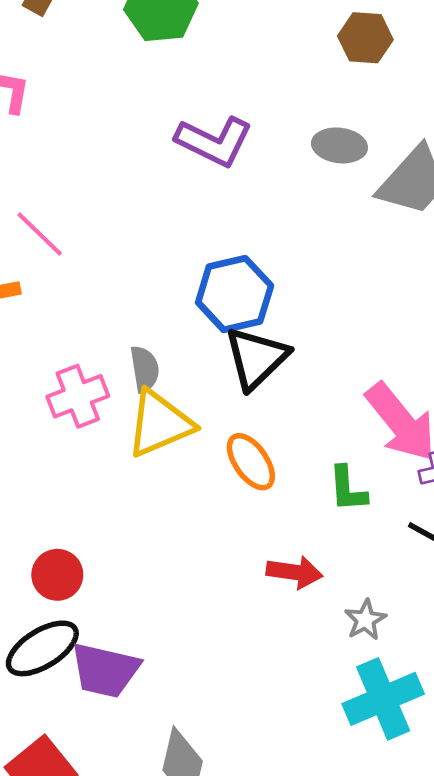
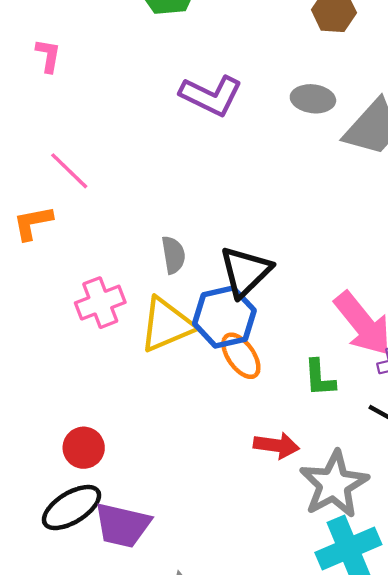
blue hexagon: (235, 294) -> (224, 317), moved
gray semicircle: (145, 369) -> (173, 255), moved
gray star: (365, 620) -> (334, 484), size x2.0

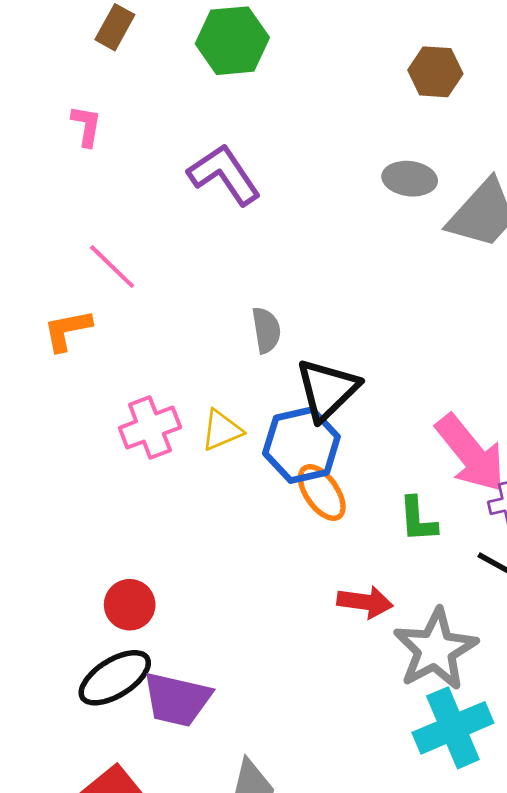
purple L-shape: (211, 95) -> (224, 175), moved, turned -150
gray semicircle: (173, 255) -> (266, 330), moved
yellow triangle: (167, 325) -> (222, 430), moved, size x0.6

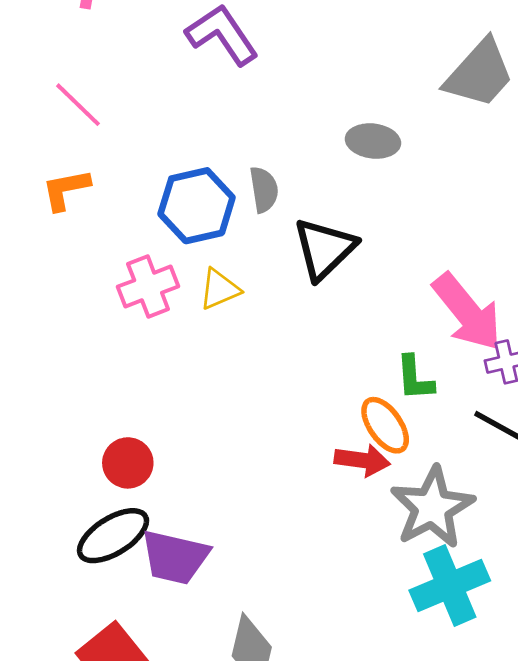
gray ellipse: (410, 179) -> (373, 141), moved
pink line: (112, 267) -> (78, 105), moved
blue hexagon: (301, 445) -> (197, 206), moved
orange ellipse: (322, 492) -> (385, 425), moved

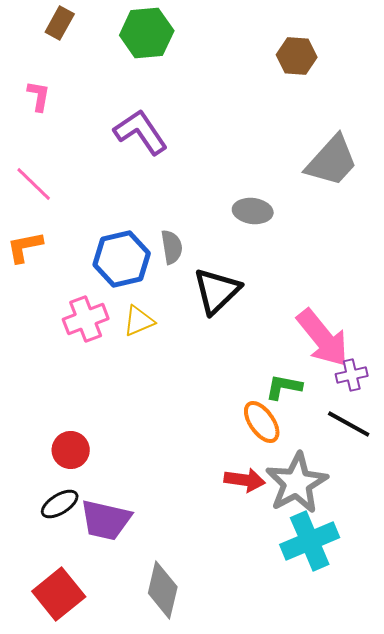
green L-shape: (415, 378) -> (284, 387), turned 105
red arrow: (362, 460) -> (245, 480), moved
black ellipse: (113, 536) -> (60, 504), size x0.7

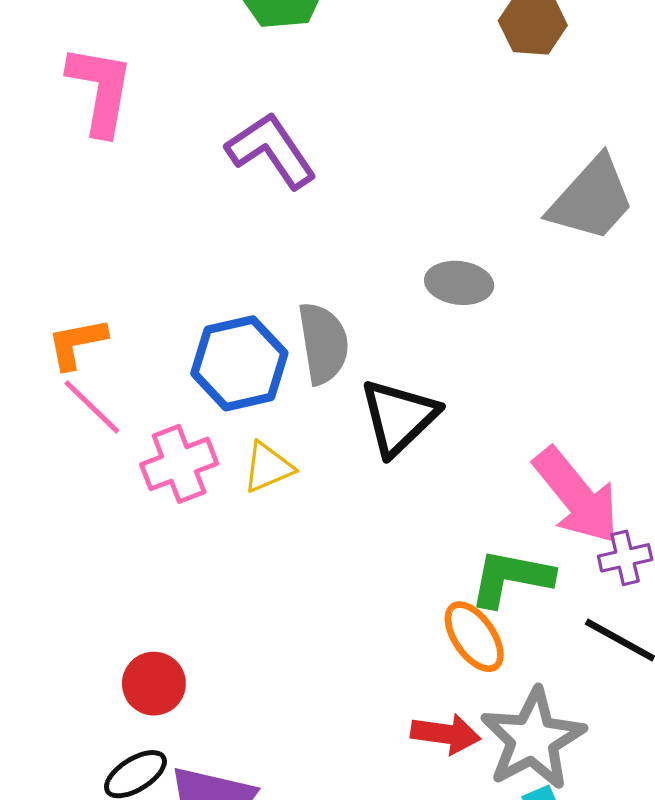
pink L-shape: (39, 96) -> (100, 90), size x1.8
pink line: (34, 184) -> (92, 407), moved
gray semicircle: (172, 247) -> (323, 343), size x1.4
green L-shape: (284, 387) -> (511, 578), size x1.4

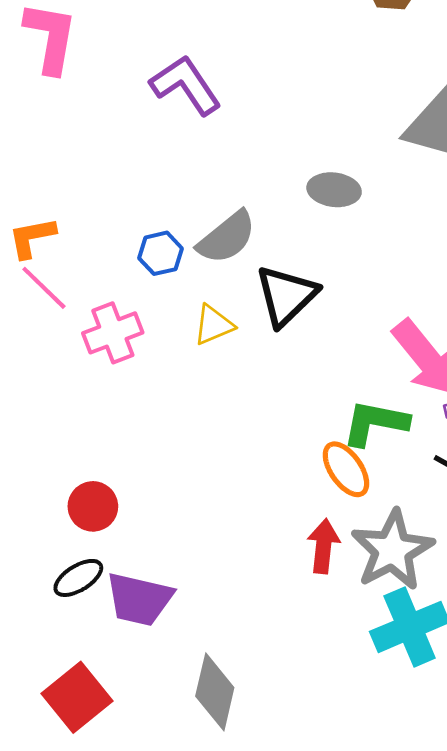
gray semicircle: (323, 343) -> (227, 237), turned 60
blue hexagon: (239, 363) -> (160, 253), size x0.6
yellow triangle: (268, 467) -> (213, 325), moved
red arrow: (446, 734) -> (323, 546), turned -92

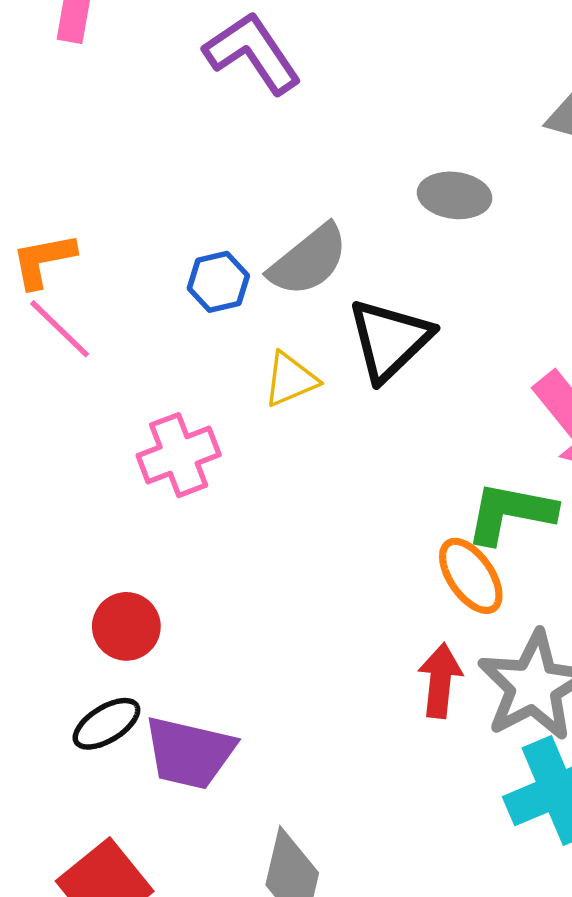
pink cross: (113, 333) -> (179, 455), moved

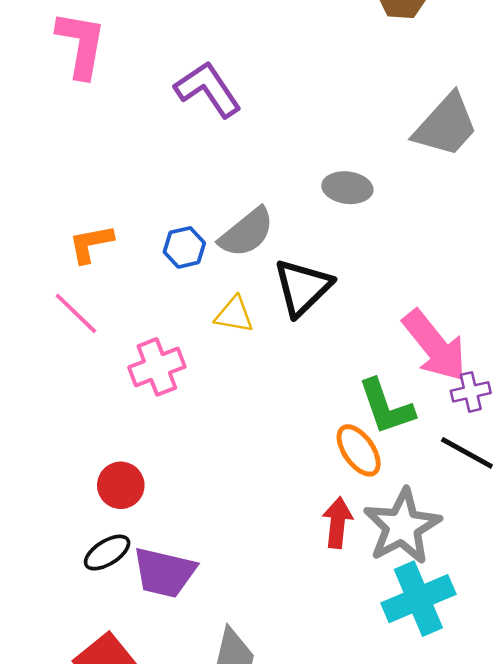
orange L-shape: (43, 260) -> (91, 244), moved
pink line: (60, 329) -> (76, 313), moved
yellow triangle: (290, 379) -> (234, 315), turned 33
green L-shape: (510, 513) -> (386, 407), turned -120

